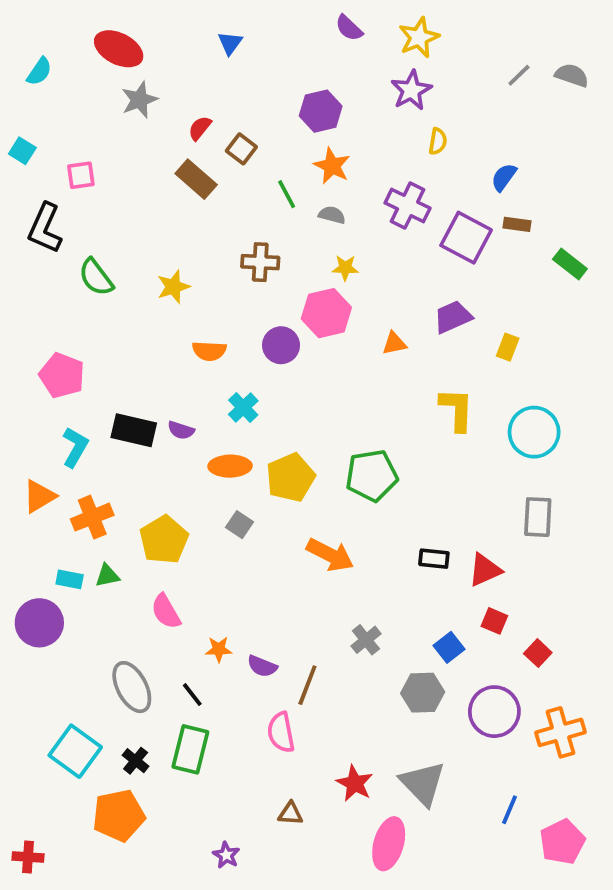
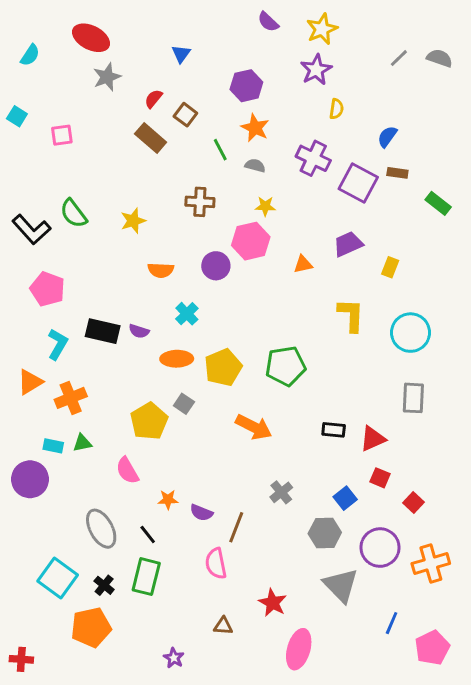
blue triangle: (230, 43) -> (181, 54), moved
black L-shape: (45, 228) -> (31, 229), moved, turned -66
yellow pentagon: (164, 540) -> (149, 421), moved
gray triangle: (423, 783) -> (341, 585), moved

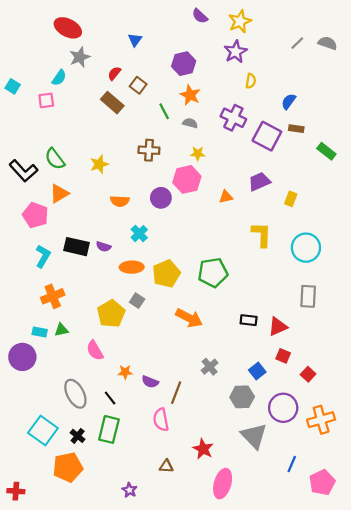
cyan semicircle: (30, 55) -> (59, 78), moved
orange triangle: (30, 382) -> (59, 193), moved

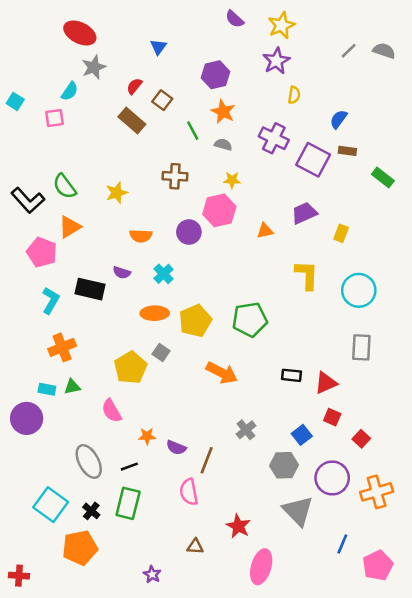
purple semicircle: (104, 247) -> (122, 273), moved
black line: (110, 398) -> (129, 467), turned -72

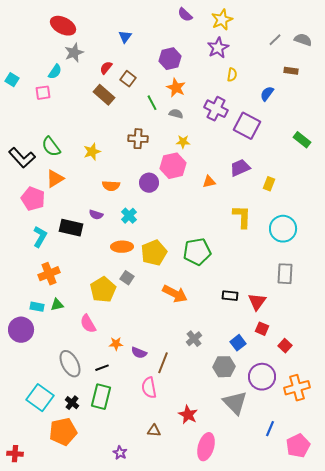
brown rectangle: (347, 151) -> (291, 71), moved
red triangle: (326, 383) -> (257, 302), turned -30

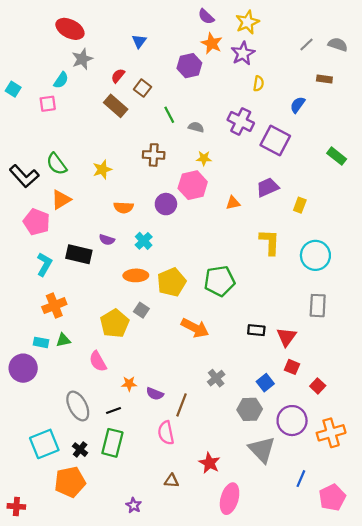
orange star: (176, 88) -> (212, 43), moved
cyan square: (40, 398) -> (44, 444), turned 32

